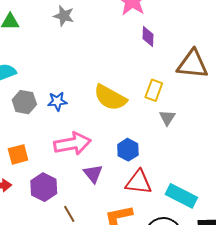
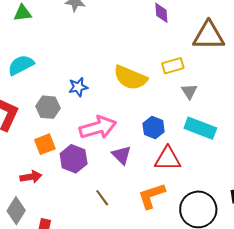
yellow rectangle: (154, 90) -> (173, 66), turned 60
gray hexagon: (24, 102) -> (48, 107), moved
purple hexagon: (44, 187) -> (74, 159), moved
cyan rectangle: (181, 196) -> (200, 128), moved

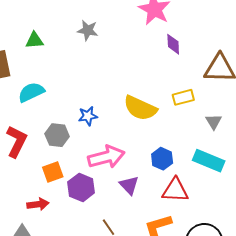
gray triangle: (189, 91) -> (214, 122), moved

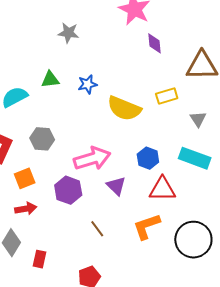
green triangle: (34, 40) -> (50, 80), moved
blue star: (88, 116) -> (87, 84), moved
orange square: (53, 172) -> (25, 178), moved

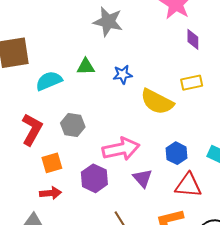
gray star: (68, 33) -> (108, 22), size x1.4
yellow rectangle: (167, 96) -> (192, 83), moved

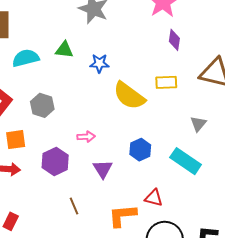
pink arrow: (121, 149) -> (86, 137), size x0.5
red triangle: (188, 185) -> (154, 198), moved, size x0.7

